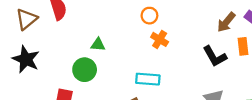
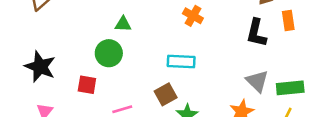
black L-shape: (215, 56) -> (256, 33), turned 45
black star: (26, 59) -> (40, 67), moved

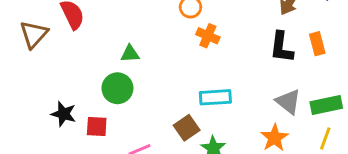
orange rectangle: (288, 20) -> (317, 44), moved
cyan rectangle: (181, 61) -> (215, 97), moved
black star: (40, 67) -> (64, 114), moved, size x0.7

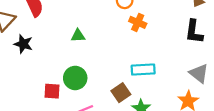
green circle: (117, 88) -> (75, 78), moved
black star: (64, 114) -> (23, 44), moved

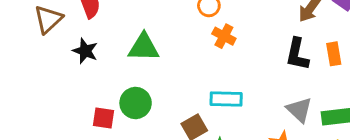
green triangle: (78, 36) -> (144, 47), size x1.6
black star: (23, 44) -> (85, 51), moved

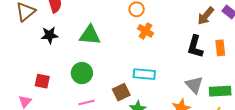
black star: (85, 51) -> (50, 35), turned -30
red square: (104, 118) -> (42, 81), moved

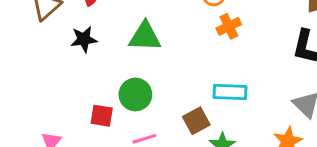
orange cross: (146, 31) -> (229, 26), turned 35
red square: (42, 81) -> (102, 116), moved

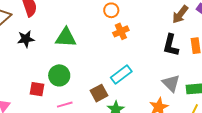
cyan rectangle: (230, 92) -> (121, 74), turned -40

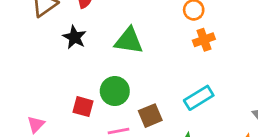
black star: (26, 39) -> (74, 37), turned 30
brown square: (99, 93) -> (150, 116), moved

